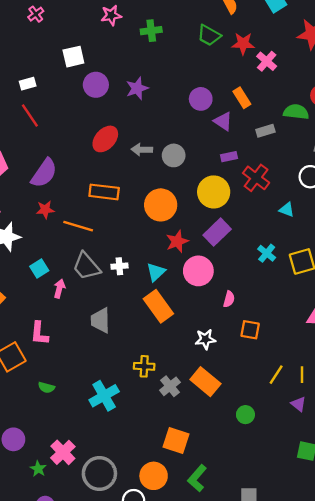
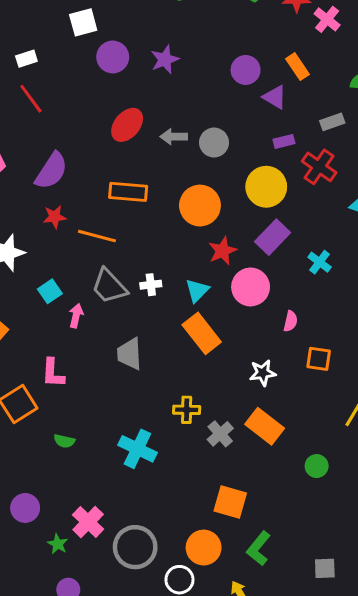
gray rectangle: (265, 131) -> (332, 122), moved
cyan cross: (267, 253) -> (320, 262), moved
cyan cross: (104, 396) -> (137, 449), turned -32

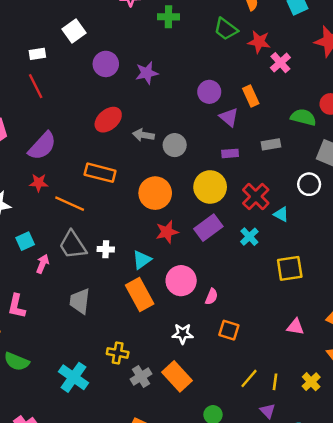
white square: (83, 22) -> (74, 31), moved, turned -30
red cross: (319, 167) -> (256, 197), moved
cyan cross: (320, 262) -> (249, 237), moved
pink circle: (251, 287) -> (181, 281), moved
green semicircle: (64, 441) -> (17, 361), size x1.5

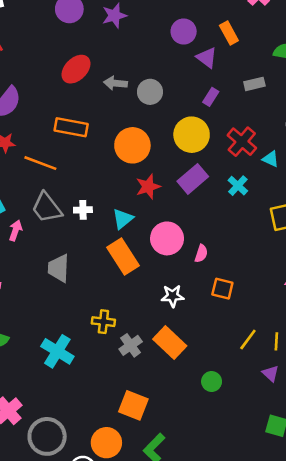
purple rectangle: (230, 153) -> (211, 97), turned -49

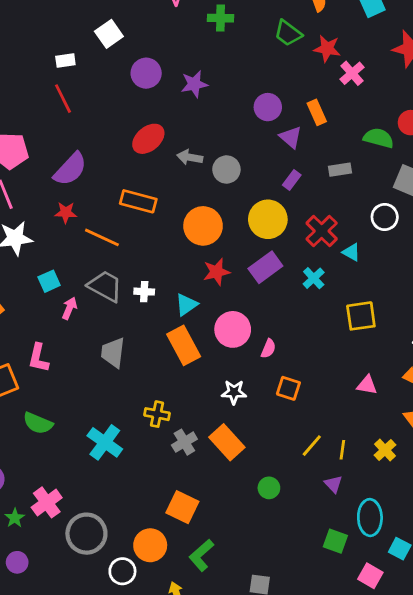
gray trapezoid: (47, 208) -> (105, 286), turned 152

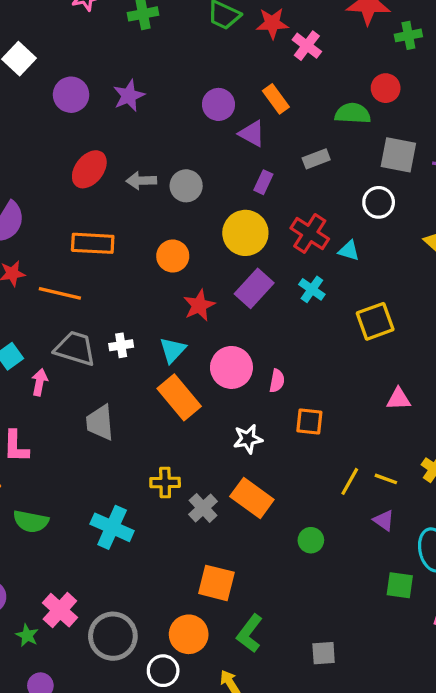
orange circle: (203, 226) -> (173, 256), size x0.7
yellow line: (342, 450) -> (386, 479), turned -66

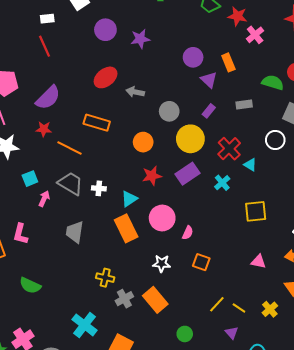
gray circle: (186, 186) -> (169, 111), moved
green semicircle: (31, 521) -> (30, 285), moved
cyan cross: (112, 527) -> (85, 325), moved

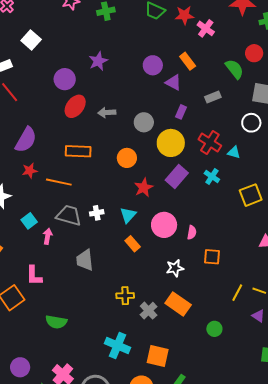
purple circle: (105, 30) -> (65, 79), moved
green semicircle: (273, 82) -> (234, 69), turned 50
orange rectangle: (126, 228) -> (133, 244), size x0.6

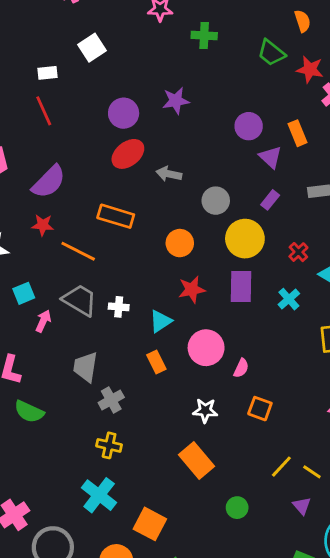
red cross: (210, 142) -> (298, 252), size x0.6
purple rectangle: (177, 177) -> (241, 286), turned -55
yellow cross: (125, 296) -> (109, 445), moved
gray cross: (149, 311) -> (111, 400), moved
green semicircle: (56, 322) -> (29, 412), moved

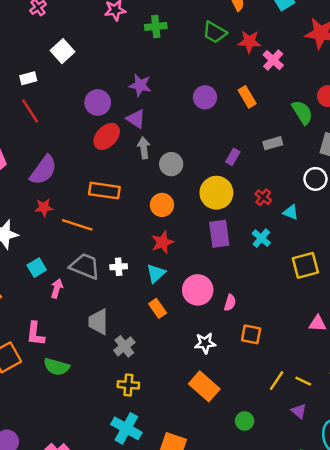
purple star: (176, 101) -> (140, 85), turned 30
purple triangle: (270, 157) -> (136, 119), moved
gray arrow: (169, 174) -> (144, 148), turned 80
gray circle: (216, 201) -> (171, 164), moved
red star: (192, 289) -> (162, 242), moved

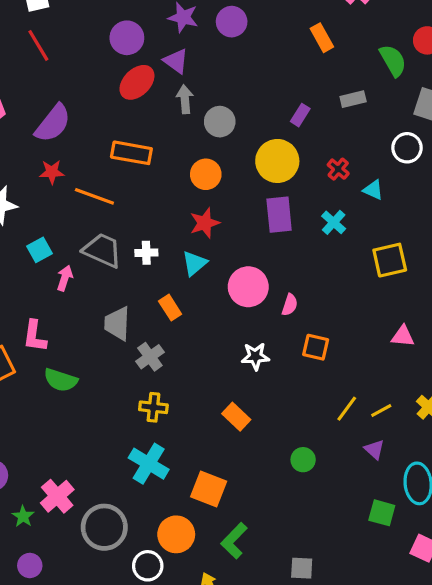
purple circle: (205, 97) -> (232, 22), moved
orange rectangle: (158, 308) -> (170, 308), moved
yellow line: (303, 381) -> (381, 411), turned -56
orange rectangle: (204, 386) -> (236, 417), moved, size x0.7

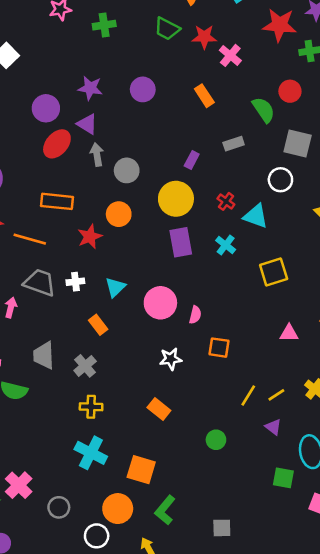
purple circle: (232, 22) -> (143, 89), moved
cyan triangle: (373, 190) -> (256, 216), size x1.5
red star: (205, 223) -> (90, 237), moved
gray trapezoid: (117, 323) -> (44, 355), moved
gray circle: (104, 527) -> (59, 507), size x0.6

